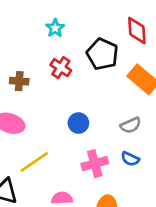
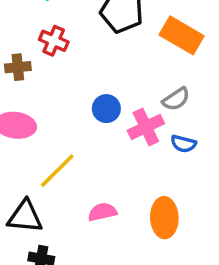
red cross: (61, 68) -> (54, 41), moved
pink cross: (95, 164) -> (146, 127), moved

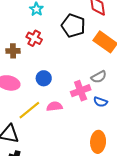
blue circle: (106, 109) -> (44, 78), moved
pink semicircle: (102, 212) -> (54, 106), moved
orange ellipse: (164, 218) -> (98, 142), moved

